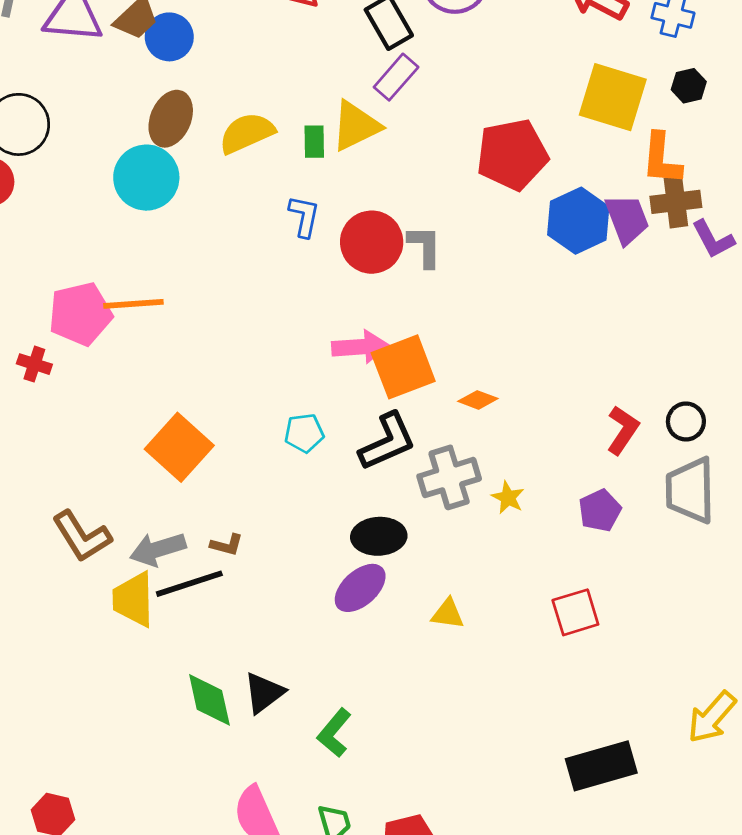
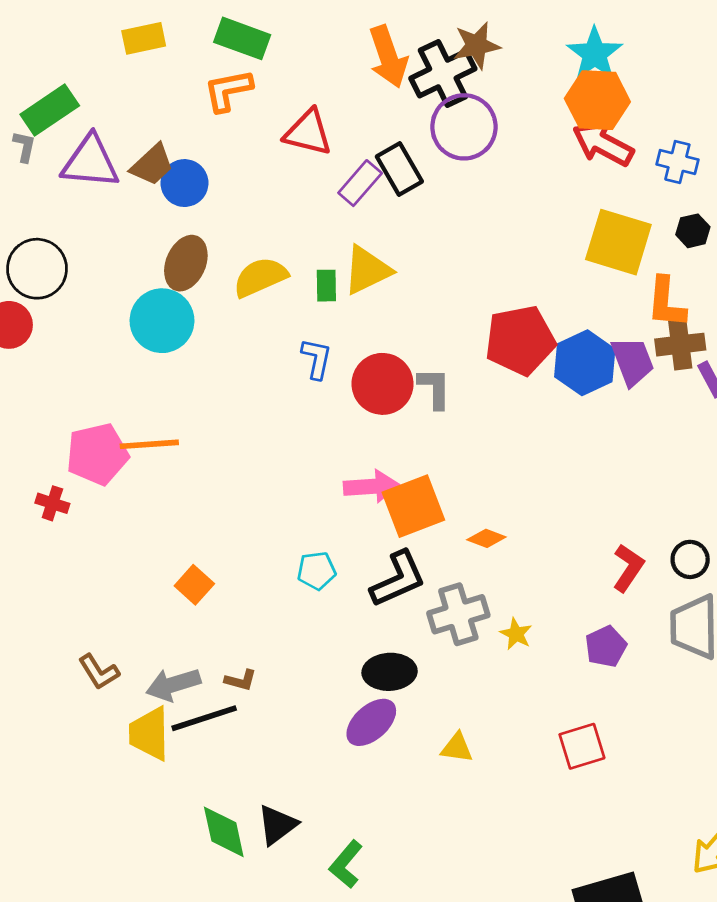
purple rectangle: (396, 77) -> (360, 183), moved
red pentagon: (512, 155) -> (520, 340), moved
orange square: (179, 447) -> (194, 585), size x0.6
brown L-shape: (82, 536) -> (99, 672), size x0.7

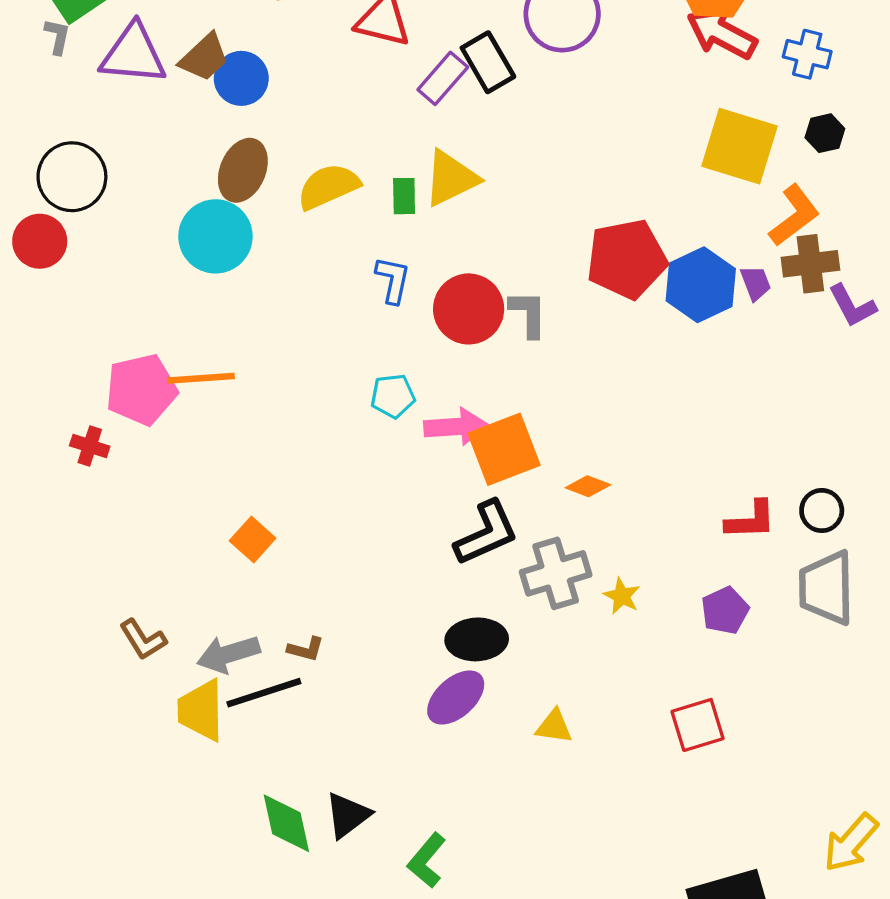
orange L-shape: (666, 302) -> (794, 215), turned -132
purple trapezoid: (633, 361) -> (756, 283), size x0.6
red L-shape: (628, 568) -> (751, 520), turned 54
cyan pentagon: (316, 571) -> (393, 396), moved

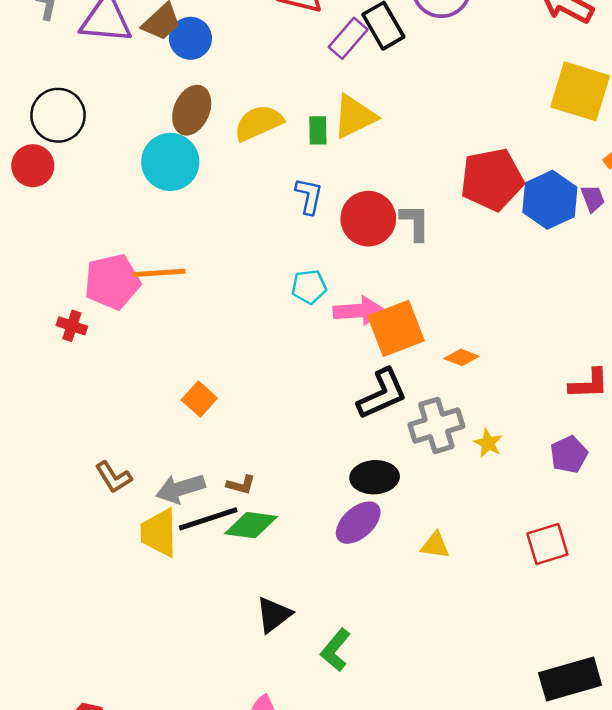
green diamond: (286, 823) -> (251, 525), moved, turned -70

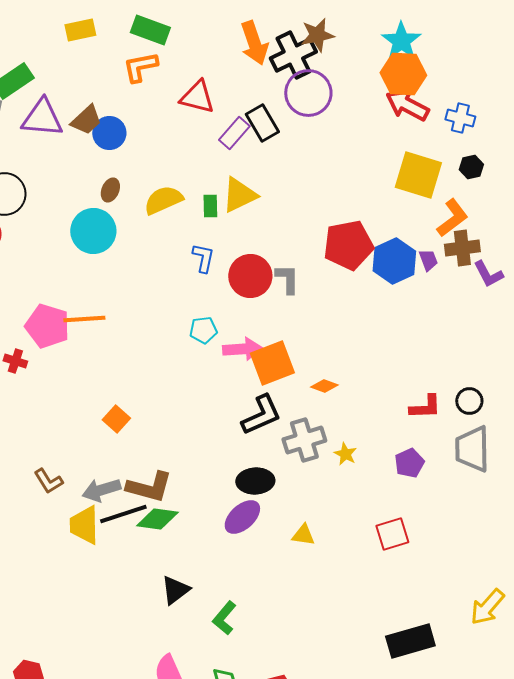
brown ellipse: (192, 110) -> (110, 190), size x0.6
pink pentagon: (112, 282) -> (47, 326), turned 30
brown L-shape: (241, 485) -> (149, 487), size x2.0

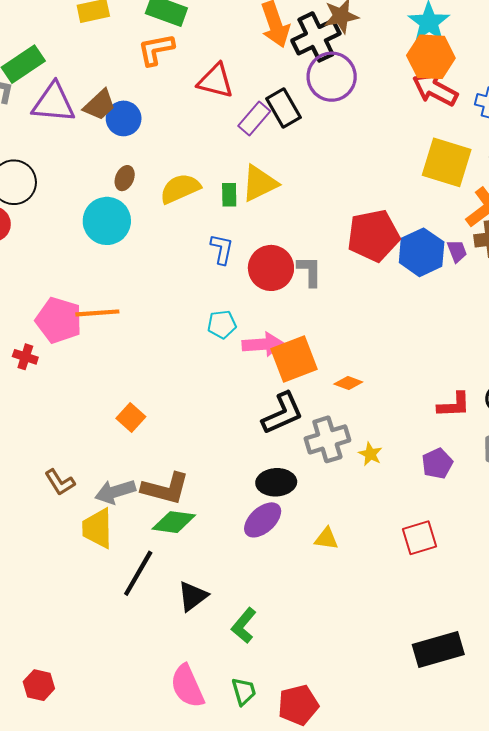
black line: (123, 514) -> (138, 573), moved, turned -42

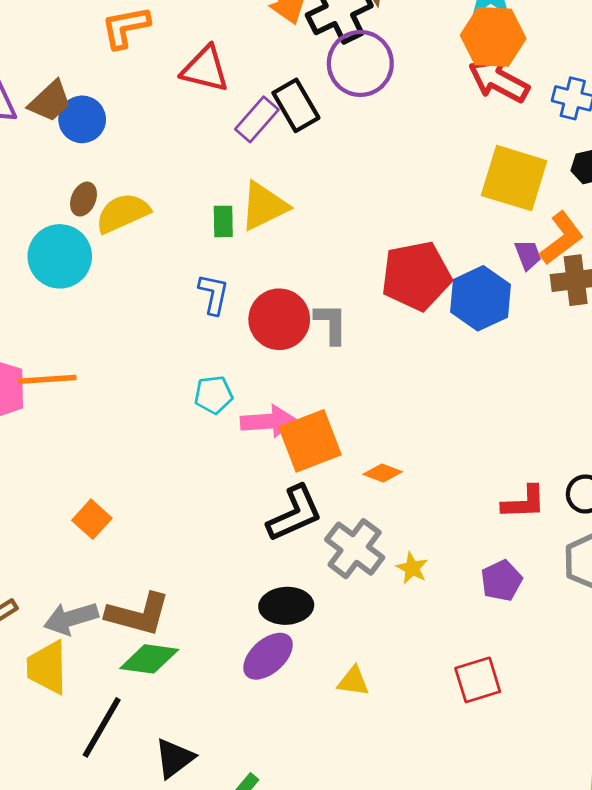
yellow semicircle: (180, 189) -> (123, 213), moved
purple trapezoid: (457, 251) -> (528, 255), moved
gray cross: (327, 439) -> (355, 549), turned -36

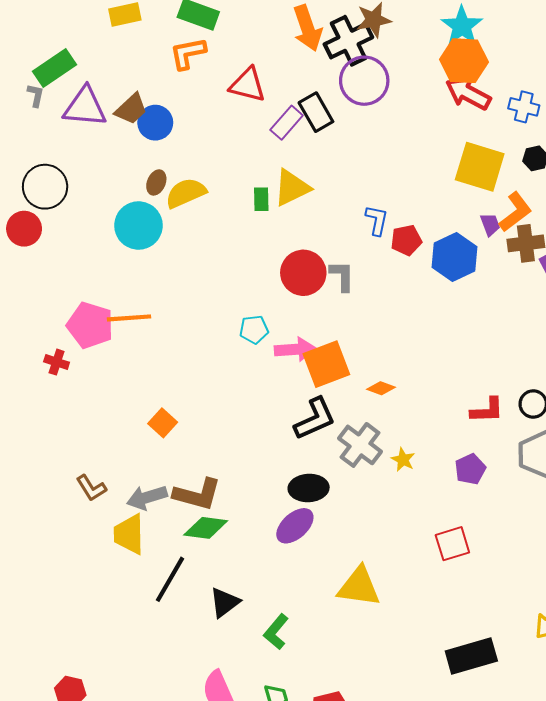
red pentagon: (416, 276) -> (406, 240), size x0.6
blue L-shape: (214, 294) -> (377, 220), moved
yellow triangle: (353, 681) -> (359, 587), moved, size x1.8

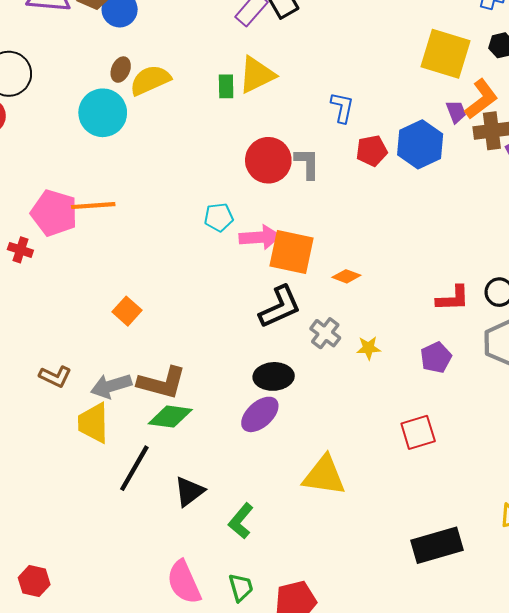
red pentagon: (406, 240) -> (372, 151), moved
orange square: (326, 364) -> (291, 252), turned 33
gray cross: (360, 445) -> (325, 333), size x0.7
yellow star: (403, 460) -> (368, 348), turned -30
brown L-shape: (91, 488) -> (55, 376), turned -32

